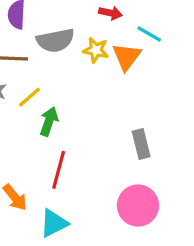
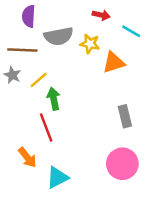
orange triangle: (127, 57) -> (114, 62), moved, turned 35
green arrow: (49, 121) -> (54, 99), turned -30
red line: (59, 170) -> (46, 127), moved, turned -36

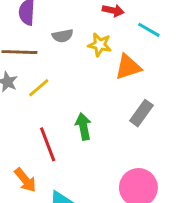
gray semicircle: (59, 36) -> (63, 36), size x0.6
green arrow: (54, 99) -> (83, 126), moved
gray rectangle: (125, 116) -> (141, 113), moved, turned 50

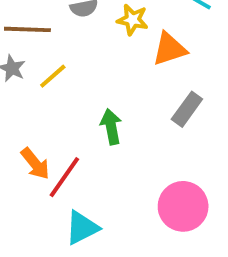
red line: (48, 144) -> (64, 177), moved, turned 56
orange arrow: (25, 180) -> (35, 164), moved

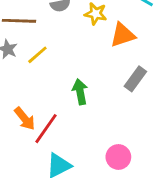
pink circle: (183, 206) -> (118, 157), moved, size x0.7

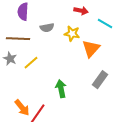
orange triangle: (123, 35) -> (91, 49), turned -30

